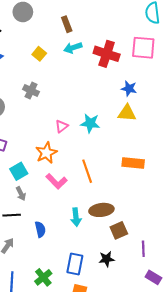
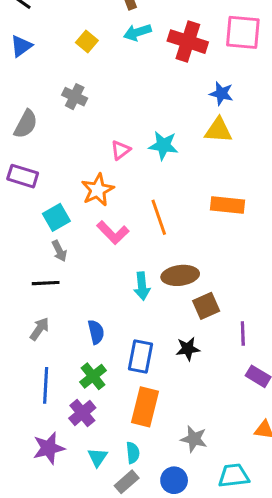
blue semicircle: (40, 229) -> (96, 332), moved

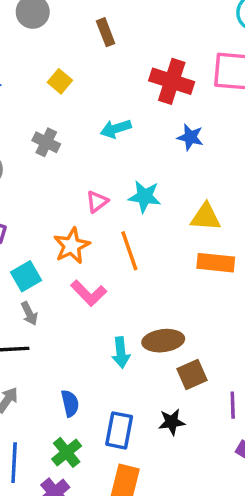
cyan arrow: (137, 32) -> (116, 129), moved
blue star: (221, 93) -> (190, 137), moved
yellow triangle: (218, 130) -> (206, 217), moved
orange line: (159, 217) -> (129, 251), moved

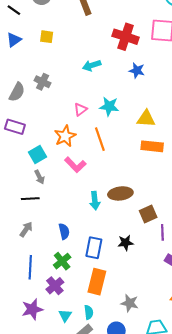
yellow square: (60, 81) -> (47, 37), moved, turned -32
gray cross: (46, 142) -> (43, 82), moved
brown square: (192, 375) -> (148, 214), moved

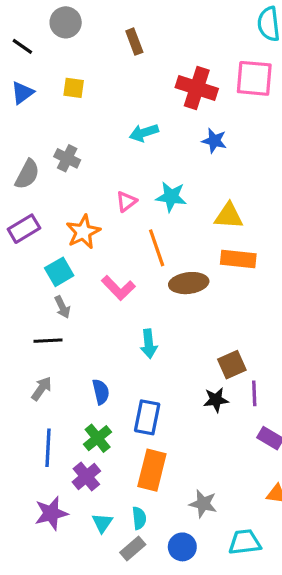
purple rectangle: (15, 127) -> (24, 229), turned -48
orange star: (65, 136) -> (83, 232), moved
brown ellipse: (120, 193) -> (189, 283), moved
black star: (126, 243) -> (216, 400), moved

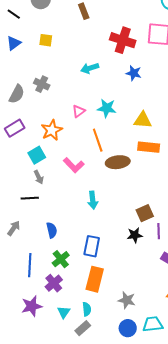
gray arrow: (42, 389) -> (14, 228), moved
blue semicircle: (101, 392) -> (52, 230), moved
blue circle: (182, 547) -> (128, 328), moved

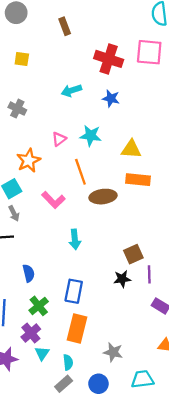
blue star: (134, 73) -> (111, 98), moved
cyan triangle: (64, 312) -> (42, 353), moved
blue circle: (128, 328) -> (98, 384), moved

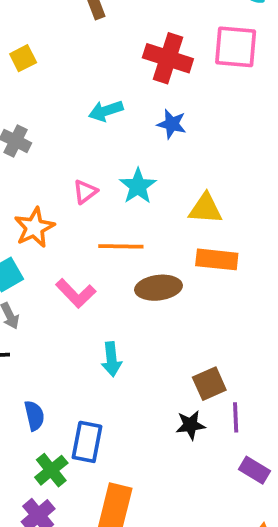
yellow square: (22, 59) -> (23, 58), turned -35
cyan star: (91, 136) -> (138, 186), turned 30
orange line: (80, 172) -> (121, 246), turned -70
blue rectangle: (74, 291) -> (87, 442), moved

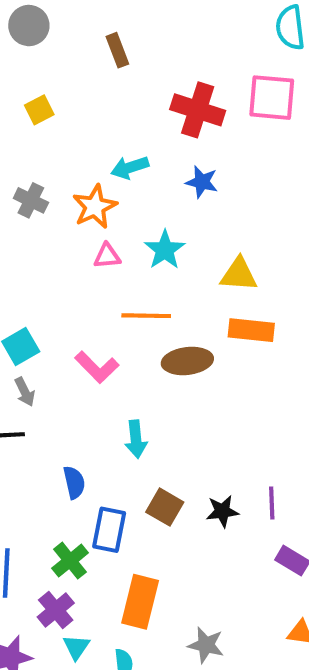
pink triangle: (85, 192) -> (107, 256), turned 32
orange star: (34, 227) -> (95, 207), moved
brown square: (209, 384) -> (165, 507), moved, turned -36
blue semicircle: (34, 416) -> (74, 482), moved

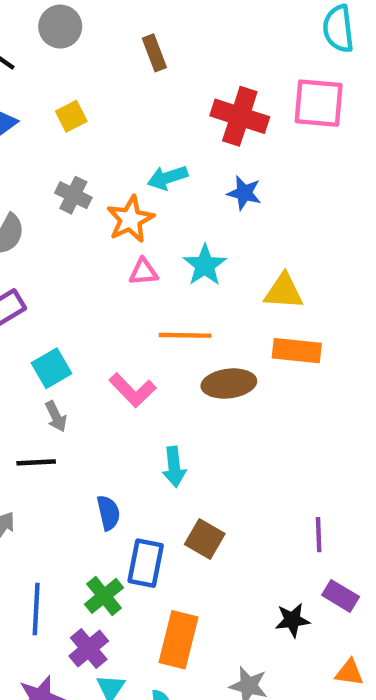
gray cross: (31, 200) -> (73, 195), moved
black star: (222, 511) -> (292, 620), moved

